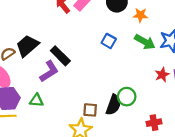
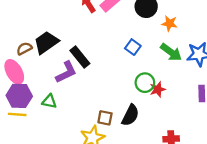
red star: (162, 75) -> (158, 89), moved
green circle: (127, 97) -> (145, 83), moved

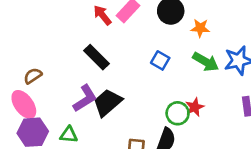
black trapezoid: (46, 42) -> (107, 103), moved
black rectangle: (80, 57) -> (96, 57), moved
green circle: (145, 83) -> (178, 113), moved

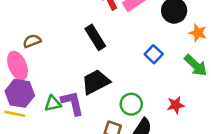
purple L-shape: (85, 98) -> (72, 103), moved, turned -84
green circle: (178, 113) -> (131, 104), moved
green triangle: (69, 135) -> (53, 103), turned -30

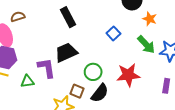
green triangle: (53, 103) -> (27, 81), moved
red star: (176, 105) -> (128, 75), size x1.6

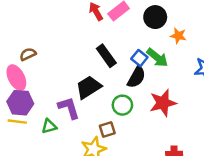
black rectangle: (68, 17) -> (106, 56), moved
green arrow: (146, 45) -> (157, 58), moved
brown square: (77, 91) -> (107, 129), turned -32
black semicircle: (100, 93) -> (136, 77), moved

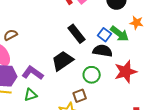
orange star: (178, 36) -> (136, 23), moved
black semicircle: (136, 77) -> (103, 51), turned -108
purple L-shape: (69, 108) -> (33, 73), moved, turned -35

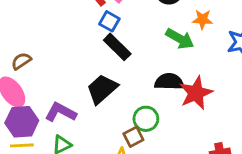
blue square: (105, 35) -> (109, 21), moved
black semicircle: (103, 51) -> (169, 82), moved
green circle: (92, 75) -> (146, 119), moved

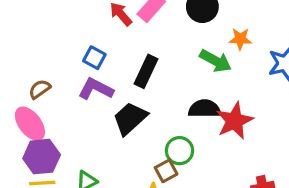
blue square: (109, 21) -> (94, 58), moved
black rectangle: (117, 47) -> (146, 71), turned 72
purple L-shape: (61, 112) -> (96, 89), moved

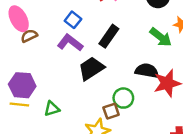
pink ellipse: (30, 124) -> (19, 19), moved

